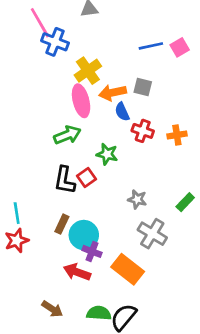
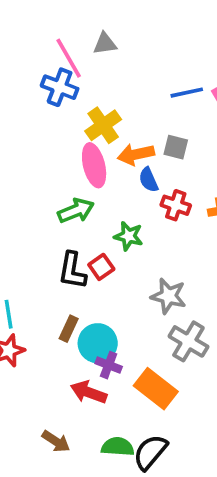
pink line: (40, 23) -> (69, 58), moved
gray star: (137, 199) -> (168, 296), size x1.4

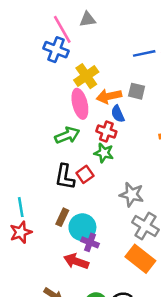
red cross: (176, 205) -> (106, 131), moved
orange rectangle: (156, 389) -> (140, 259), moved

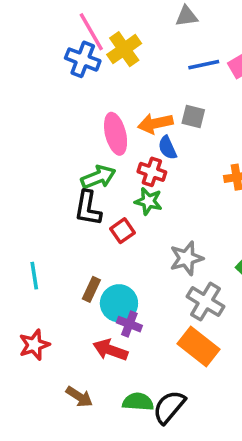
gray triangle: (87, 19) -> (186, 16), moved
yellow cross: (86, 76) -> (124, 49), moved
black L-shape: (65, 177) -> (88, 208), moved
gray star: (132, 194) -> (186, 258), turned -30
red star: (21, 232) -> (34, 345), moved

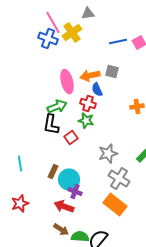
gray triangle: (186, 16) -> (88, 14), moved
brown arrow: (79, 397) -> (61, 230), moved

